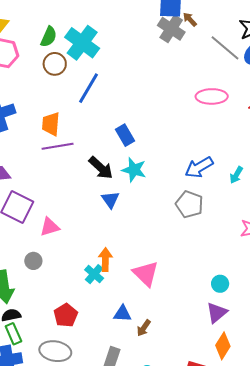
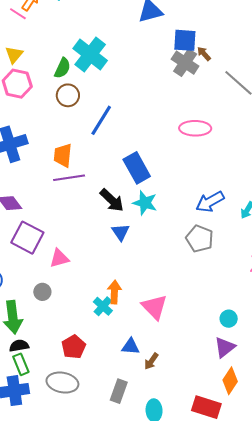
cyan cross: (82, 43) -> (90, 55), moved
pink ellipse: (212, 96) -> (195, 128), moved
blue rectangle: (125, 135) -> (137, 168), size x1.4

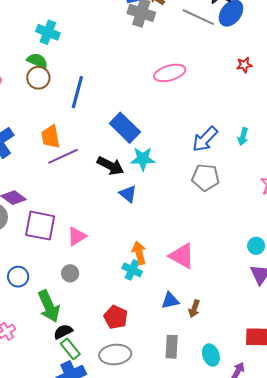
cyan cross: (90, 55) -> (48, 32), size x0.7
green semicircle: (62, 68) -> (37, 61), moved, turned -75

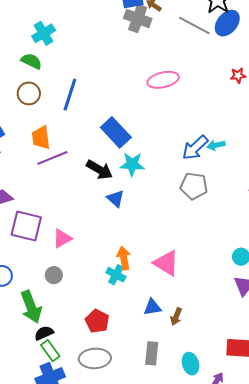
cyan cross: (48, 32) -> (44, 33), turned 35
brown circle: (38, 78) -> (29, 93), moved
cyan arrow: (243, 137) -> (216, 145), moved, turned 60

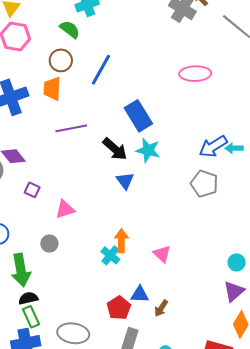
orange trapezoid: (41, 138) -> (52, 89), moved
purple square: (26, 226) -> (32, 190), size x0.5
pink triangle: (166, 263) -> (162, 254), size x0.7
red pentagon: (97, 321) -> (119, 308), moved

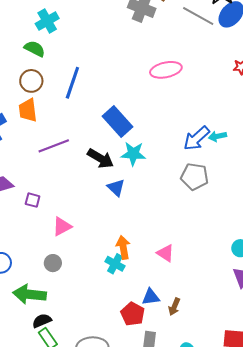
purple square: (32, 190) -> (33, 200), moved
green arrow: (21, 270) -> (29, 294), turned 116

